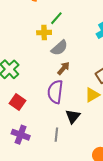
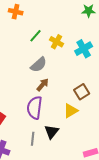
yellow cross: (44, 33) -> (57, 42), moved, turned 32
gray line: (56, 135) -> (33, 139), moved

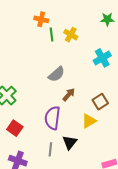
orange cross: (16, 12) -> (41, 19), moved
green line: (36, 36) -> (51, 35), moved, turned -48
yellow cross: (57, 42) -> (71, 35), moved
brown arrow: (43, 85) -> (69, 95), moved

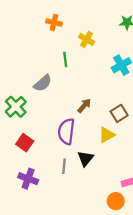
green line: (51, 35) -> (65, 60), moved
gray semicircle: (56, 74) -> (43, 83), moved

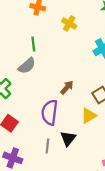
green line: (65, 60) -> (33, 44), moved

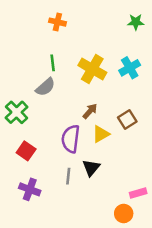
yellow cross: (69, 23) -> (92, 69), moved, size x1.6
yellow triangle: (89, 116) -> (101, 134), moved

